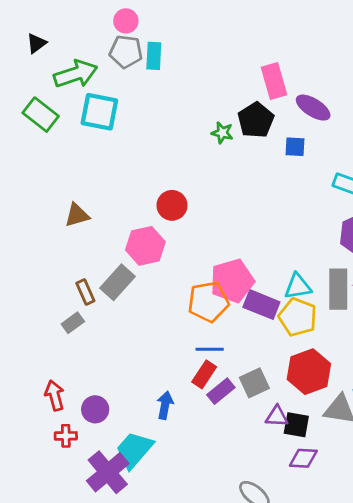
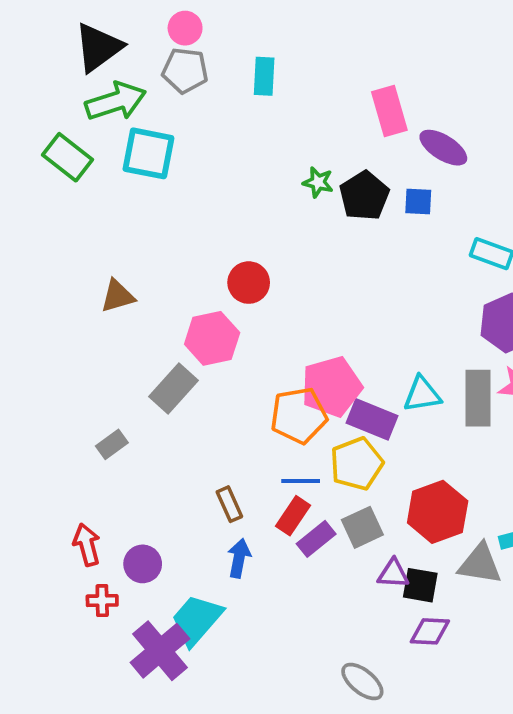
black triangle: (36, 43) -> (98, 47), moved, size x1.8
cyan rectangle: (154, 56) -> (264, 76), moved
black pentagon: (256, 120) -> (364, 196), moved
brown rectangle: (85, 292) -> (229, 504), moved
yellow pentagon: (298, 317) -> (357, 464), moved, turned 30

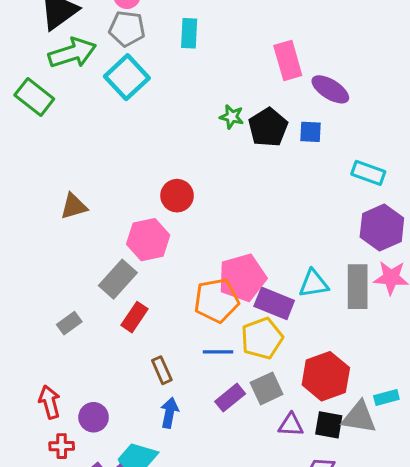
cyan square: (148, 153) -> (127, 77), moved, turned 36
red rectangle: (293, 516) -> (135, 317), moved
black square: (420, 585) -> (329, 425), moved

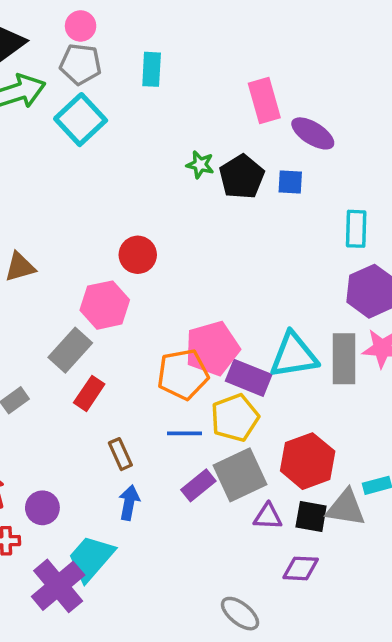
cyan rectangle: (368, 173) -> (356, 229), turned 72
cyan triangle: (314, 284) -> (294, 355), size x1.4
gray square: (267, 388) -> (240, 475), size x1.4

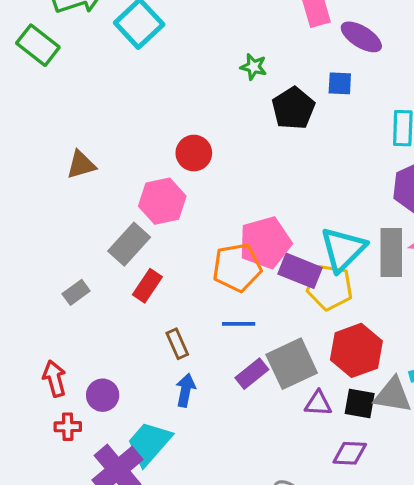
black pentagon: (242, 177) -> (293, 108), moved
cyan triangle: (294, 355) -> (343, 249), turned -36
yellow pentagon: (235, 418) -> (330, 287), moved, turned 30

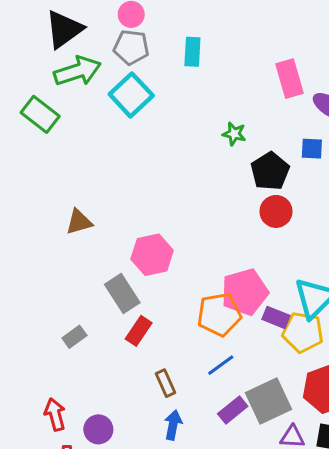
red circle: (194, 153) -> (276, 211), moved
gray rectangle: (129, 244) -> (122, 294), turned -75
purple rectangle: (300, 271) -> (276, 317), size x0.7
blue line: (239, 324) -> (221, 365), turned -36

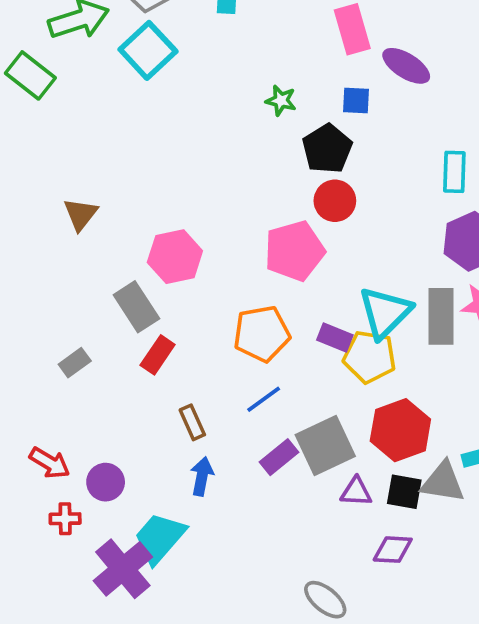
blue square: (312, 149) -> (356, 101), moved
brown triangle: (79, 222) -> (81, 214), turned -36
pink pentagon: (245, 292) -> (294, 251), moved
red arrow: (55, 414) -> (50, 463), turned 136

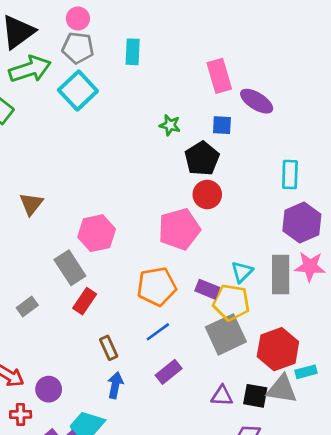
cyan triangle: (385, 313) -> (242, 272), size x0.6
red hexagon: (400, 430) -> (278, 349), moved
gray square: (325, 445) -> (226, 334), moved

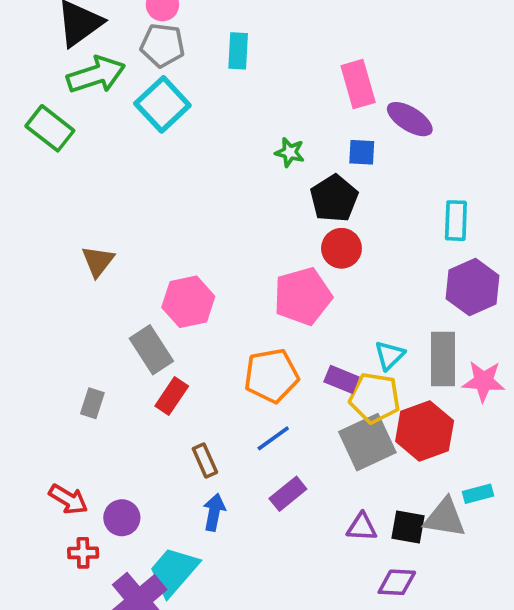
pink star: (310, 266) -> (484, 381), moved
gray rectangle: (27, 306) -> (92, 403), turned -36
red hexagon: (278, 349) -> (425, 431), moved

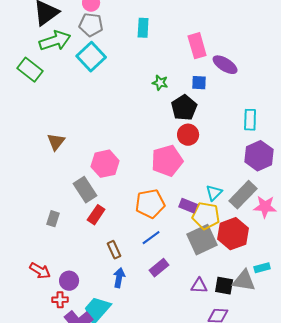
cyan rectangle: (238, 51) -> (143, 28), moved
gray rectangle: (443, 359) -> (243, 195), turned 44
red cross: (83, 553) -> (60, 300), moved

